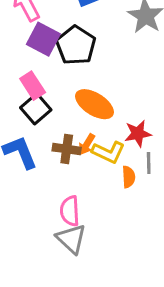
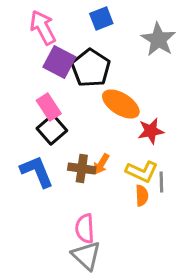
orange ellipse: (94, 104) -> (121, 104), moved
red star: (138, 134) -> (151, 131), moved
yellow L-shape: (108, 152) -> (142, 172), moved

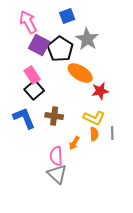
gray star: (158, 39) -> (87, 39), moved
orange arrow: (101, 164) -> (74, 143), moved
gray line: (161, 182) -> (112, 133), moved

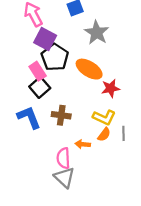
black pentagon: (60, 49) -> (55, 57), moved
orange semicircle: (94, 134) -> (104, 135), turned 40
orange arrow: (74, 143) -> (83, 144), turned 64

